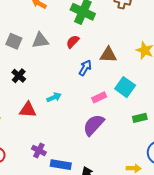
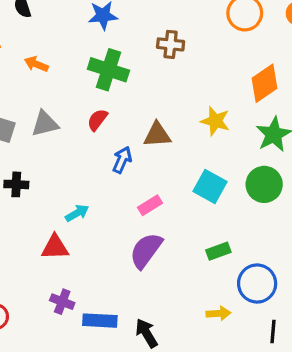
black cross: (19, 76) -> (16, 184), turned -32
cyan square: (125, 87) -> (210, 187), moved
red triangle: (28, 110) -> (55, 247), moved
green rectangle: (140, 118) -> (218, 251), moved

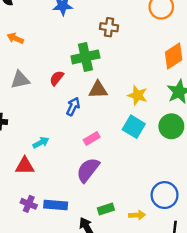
green cross: (108, 70) -> (85, 57), moved, turned -32
yellow star: (215, 121) -> (137, 95), moved
green rectangle: (218, 251) -> (106, 209), moved
blue rectangle: (100, 321) -> (56, 205), moved

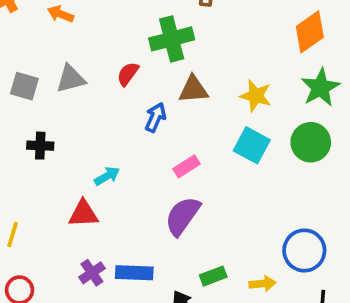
purple cross: (29, 204) -> (92, 273), turned 35

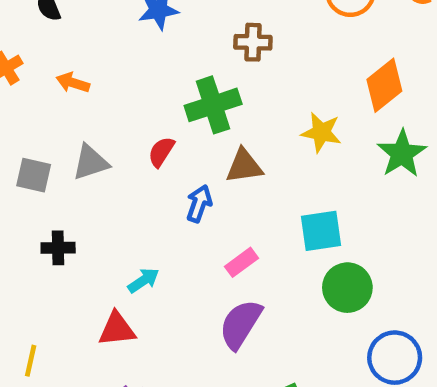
yellow star: (256, 96) -> (321, 132), moved
green circle: (311, 142) -> (347, 288), moved
cyan square: (252, 145) -> (321, 231), turned -33

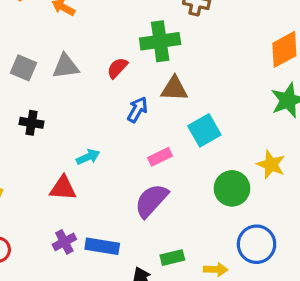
yellow star: (321, 132) -> (271, 164), moved
cyan square: (321, 231) -> (204, 130), moved, turned -32

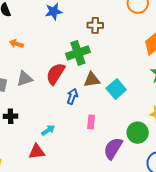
red semicircle: (117, 68) -> (55, 74), size x1.6
cyan square: (204, 130) -> (116, 89), moved
pink rectangle: (160, 157) -> (91, 122), turned -48
purple semicircle: (151, 201) -> (113, 148), moved

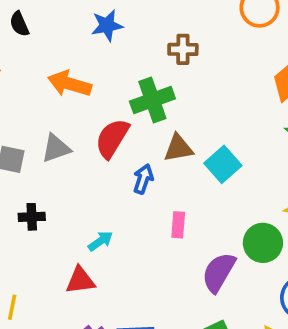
orange arrow: (16, 44) -> (70, 84), moved, size x1.6

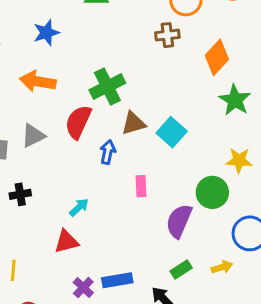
blue star: (107, 25) -> (46, 33), moved
brown cross: (183, 49) -> (167, 35), moved

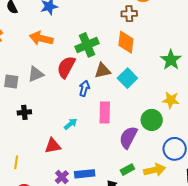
orange diamond: (217, 57) -> (126, 42), moved, turned -40
pink rectangle: (141, 186) -> (105, 113), size x1.5
cyan arrow: (79, 207) -> (71, 124), moved
yellow arrow: (222, 267) -> (155, 170), size x1.5

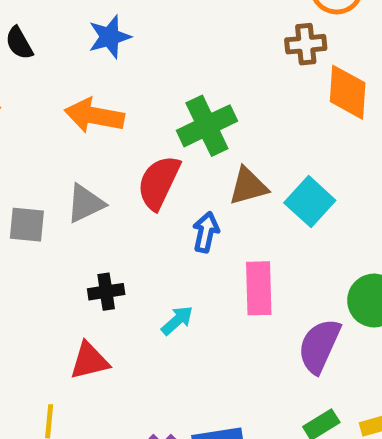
orange diamond: (126, 42) -> (348, 92), moved
black cross: (24, 112) -> (106, 292), moved
red triangle: (53, 146) -> (89, 361), moved

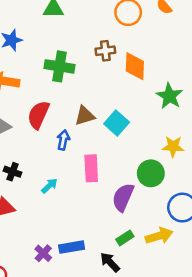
brown cross: (306, 44) -> (105, 51), moved
green cross: (207, 126) -> (60, 66), moved, turned 36
black cross: (106, 292) -> (13, 172), turned 30

